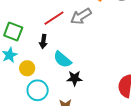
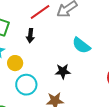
cyan semicircle: (62, 59) -> (81, 45), moved

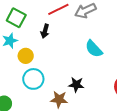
black star: (63, 71) -> (76, 85), moved

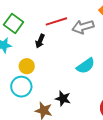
cyan semicircle: (94, 49) -> (86, 66), turned -90
yellow circle: (26, 56) -> (27, 66), moved

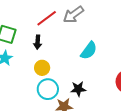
yellow circle: (27, 66) -> (42, 68), moved
cyan circle: (21, 87) -> (48, 89), moved

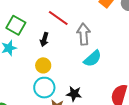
gray arrow: (73, 15) -> (84, 34), moved, turned 110
red line: (47, 18) -> (58, 18), turned 60

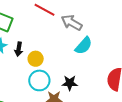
gray arrow: (84, 34) -> (72, 23), turned -50
black arrow: (44, 39) -> (19, 49), moved

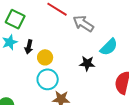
cyan semicircle: (84, 46) -> (109, 47), moved
black star: (70, 83) -> (87, 63), moved

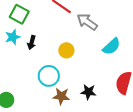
yellow circle: (45, 57) -> (66, 50), moved
black star: (87, 63) -> (88, 92), moved

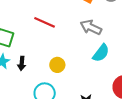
gray arrow: (87, 22) -> (91, 27), moved

